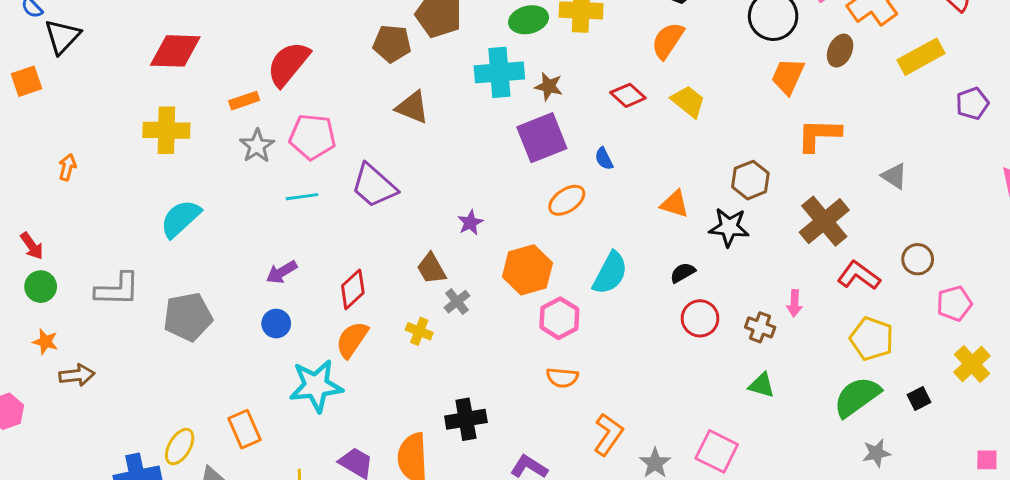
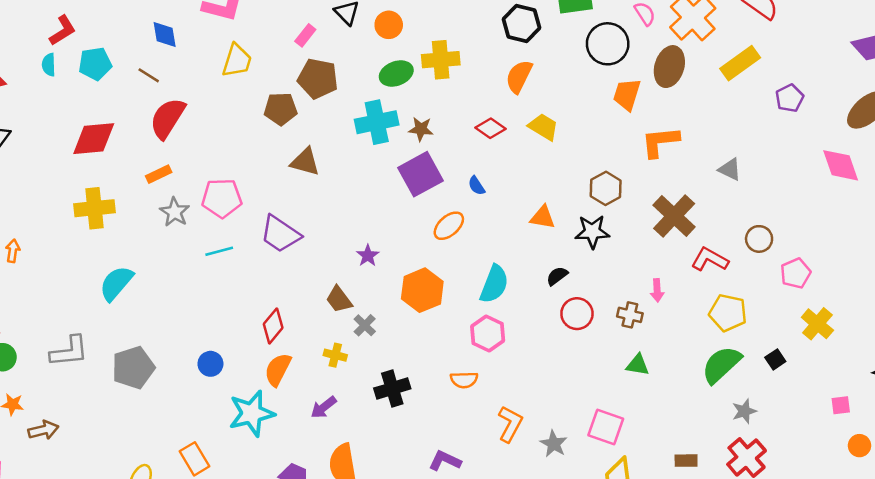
brown ellipse: (840, 51) -> (669, 67), size x1.4
red semicircle: (288, 64) -> (167, 118), moved
purple arrow: (282, 272) -> (324, 407), moved
pink hexagon: (559, 318) -> (488, 333), moved
black cross: (466, 419) -> (392, 388), moved

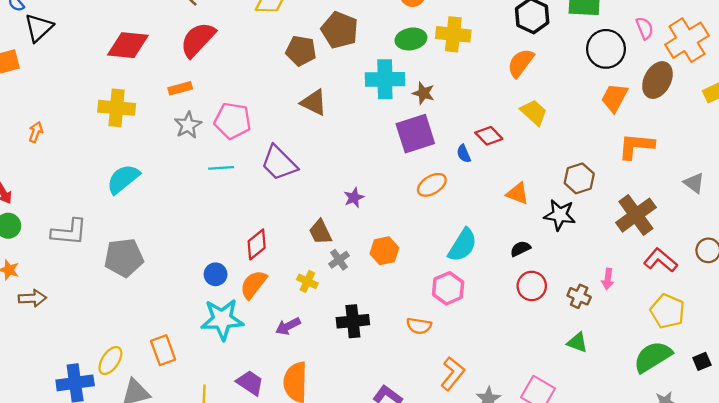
red diamond: (490, 128) -> (489, 136), moved
orange hexagon: (422, 290) -> (384, 251), moved, size x0.7
blue circle: (210, 364) -> (216, 274), moved

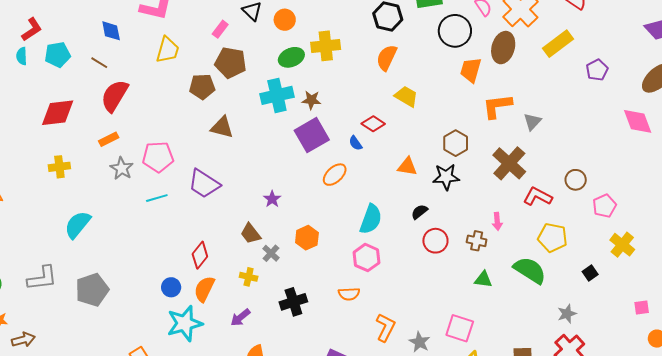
yellow cross: (117, 108) -> (59, 167), size x0.7
gray triangle: (694, 183) -> (532, 122), moved, turned 48
green semicircle: (653, 357) -> (530, 270), moved, turned 76

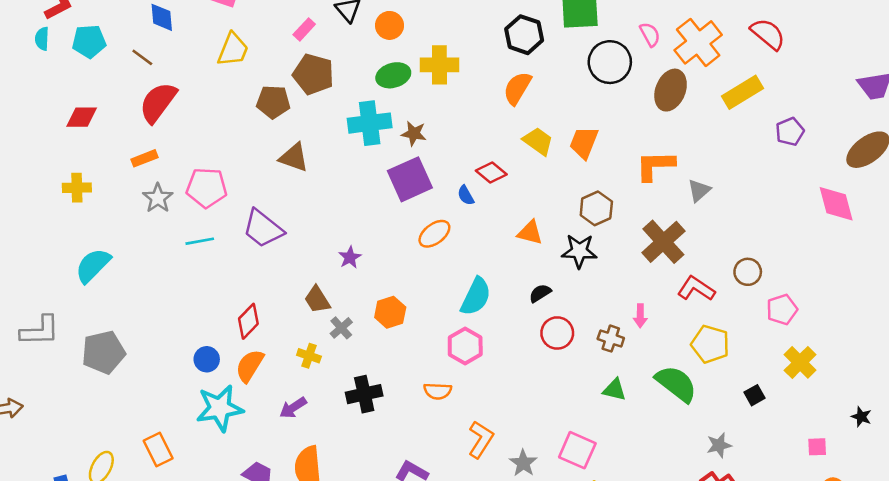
orange trapezoid: (471, 70) -> (584, 143), moved
red diamond: (58, 113) -> (82, 117), size x0.7

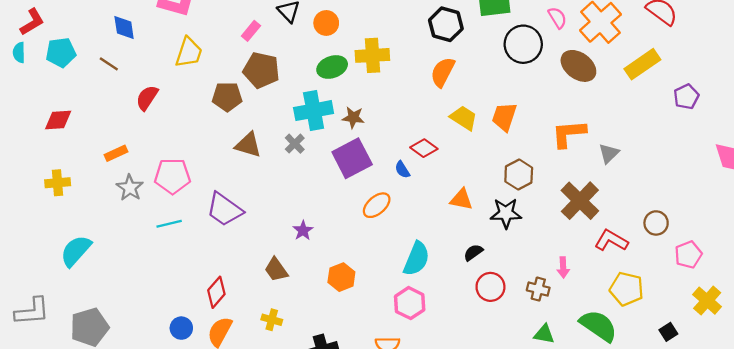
brown ellipse: (671, 90) -> (578, 66), turned -72
red semicircle: (158, 102) -> (147, 98), moved, size x0.7
gray cross: (341, 328) -> (295, 144), moved

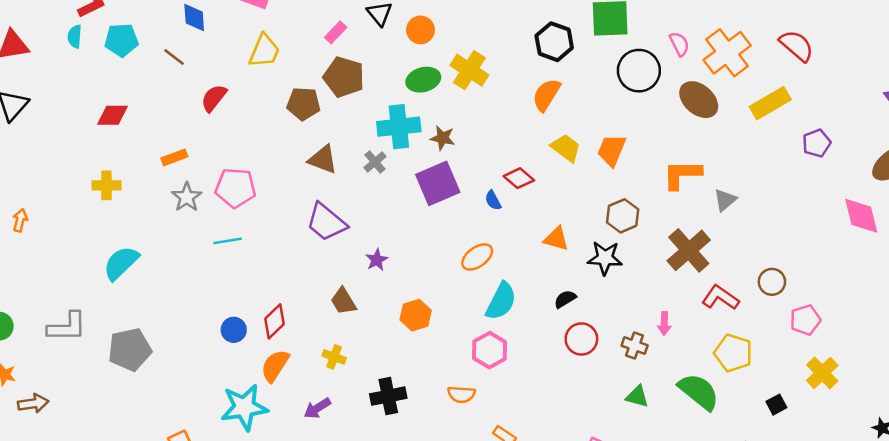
yellow cross: (372, 55) -> (469, 70), turned 32
orange ellipse: (377, 205) -> (477, 257), moved
purple trapezoid: (224, 209) -> (326, 222), moved
blue circle: (181, 328) -> (234, 330), moved

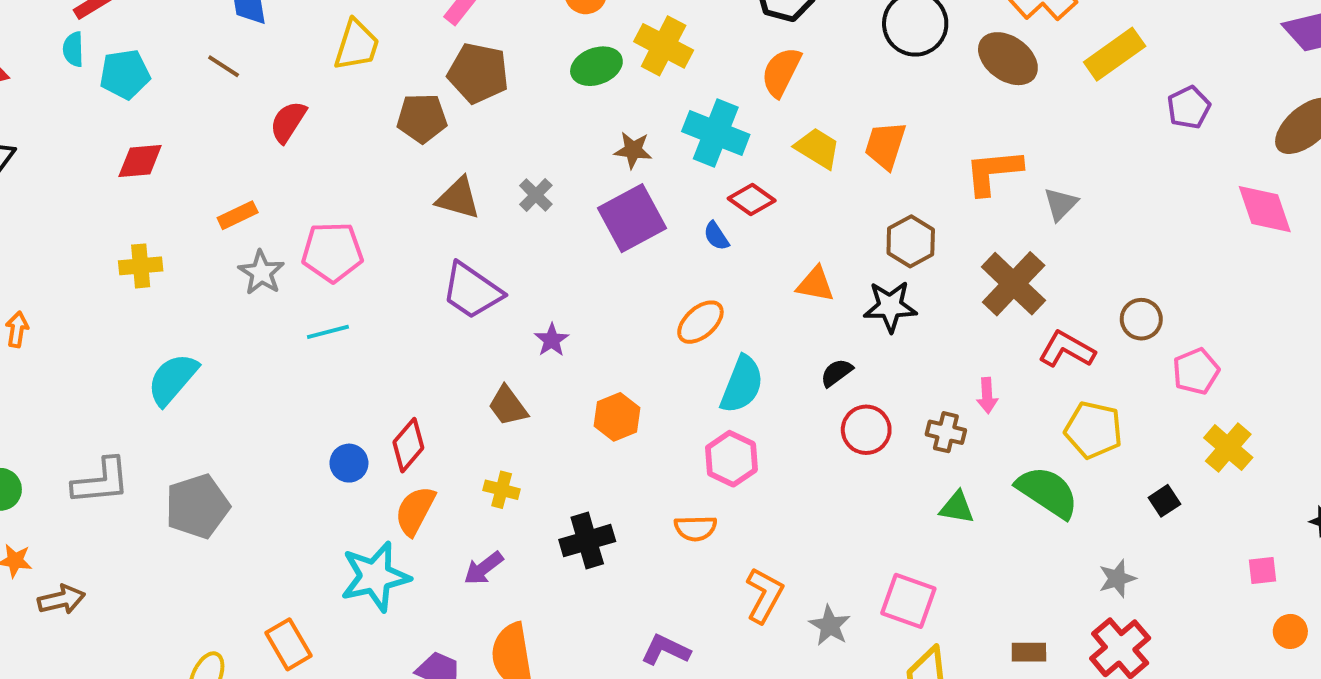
cyan pentagon: (121, 40) -> (125, 74), moved
cyan cross: (399, 127) -> (716, 133), moved, turned 33

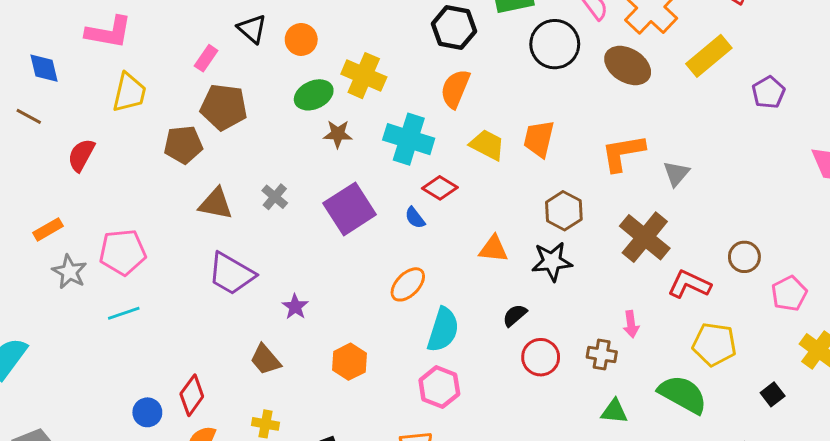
brown star: (633, 150) -> (338, 134), moved

